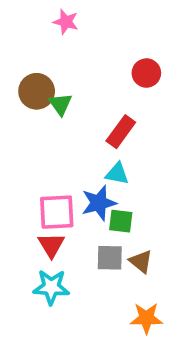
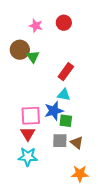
pink star: (66, 22) -> (36, 26), moved
red circle: (146, 73) -> (64, 23), moved

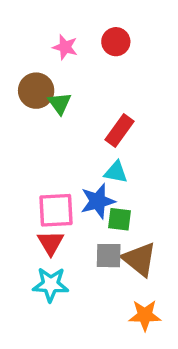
brown triangle: (77, 143) -> (139, 259), size x1.5

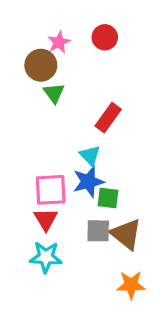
pink star: (65, 47) -> (59, 42), turned 30
brown circle: (36, 91) -> (41, 65), moved
cyan triangle: (116, 172) -> (90, 155), moved, turned 35

